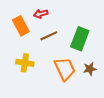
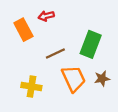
brown line: (49, 36) -> (55, 54), moved
yellow cross: (25, 63) -> (31, 87), moved

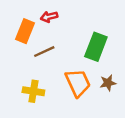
orange rectangle: (23, 30) -> (25, 31), turned 50
brown line: (55, 54) -> (44, 52), moved

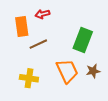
orange rectangle: (25, 31) -> (22, 27), turned -30

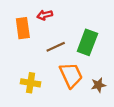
brown line: (38, 44) -> (56, 47), moved
brown star: (93, 71) -> (98, 85), moved

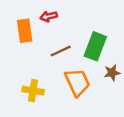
brown star: (98, 85) -> (112, 73), moved

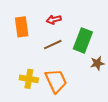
red arrow: (49, 16) -> (54, 20), moved
orange trapezoid: (77, 82) -> (56, 81), moved

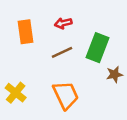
yellow cross: (29, 79) -> (16, 93), moved, turned 30

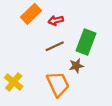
orange rectangle: (25, 32) -> (31, 14), moved, turned 54
brown star: (114, 74) -> (76, 66), moved

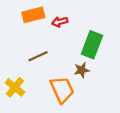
orange rectangle: (31, 14) -> (33, 15), turned 30
brown line: (55, 46) -> (38, 56), moved

